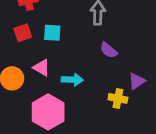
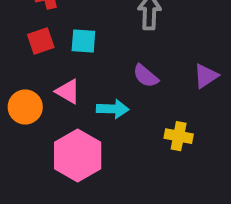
purple semicircle: (109, 50) -> (146, 76), moved
purple triangle: (137, 81) -> (206, 76), moved

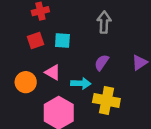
purple semicircle: (146, 76) -> (102, 63), turned 84
yellow cross: (179, 136) -> (106, 101), moved, size x1.5

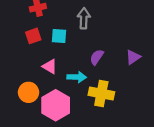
gray arrow: (104, 22) -> (84, 18), moved
orange circle: (26, 82) -> (28, 92), moved

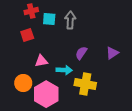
cyan square: (59, 36) -> (49, 19), moved
pink triangle: (50, 66) -> (41, 61), turned -40

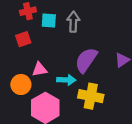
purple semicircle: (81, 53) -> (86, 60), size x1.6
orange circle: (23, 83) -> (21, 85), moved

